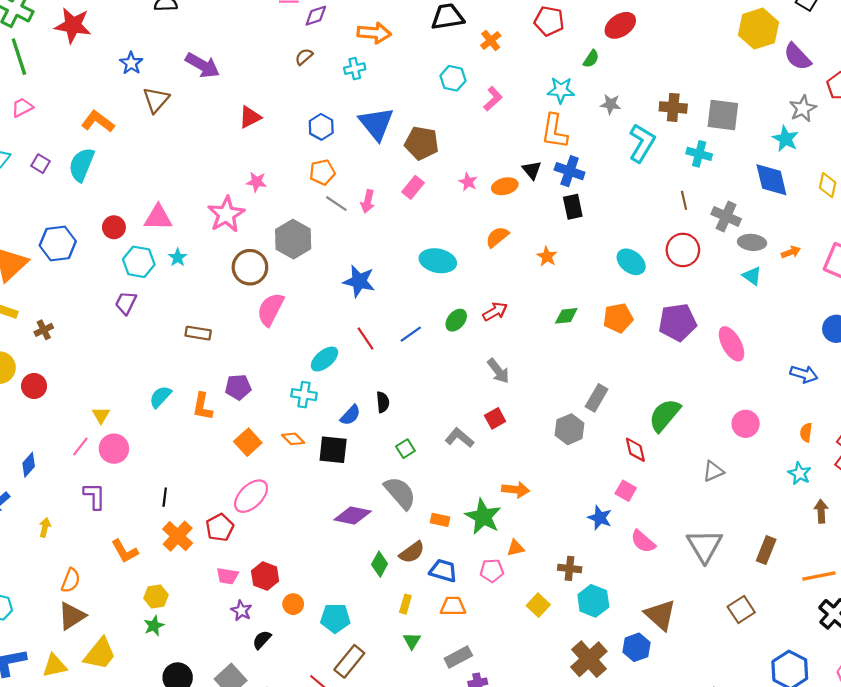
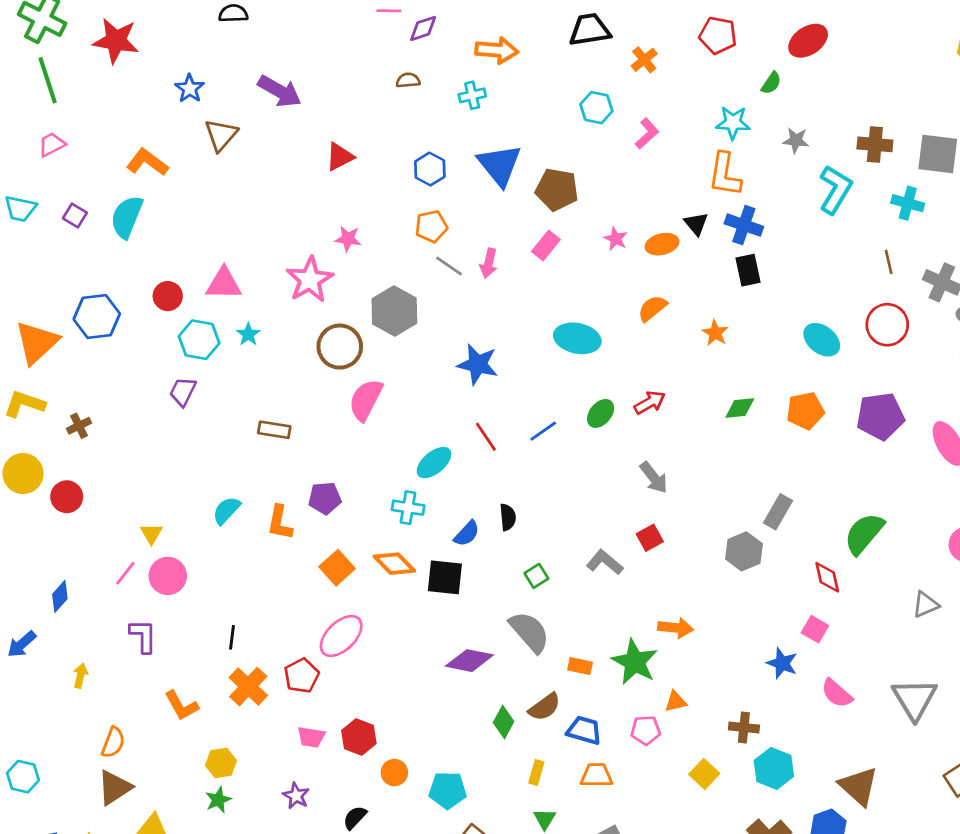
brown semicircle: (304, 57) -> (408, 80), turned 36
orange diamond: (293, 439) -> (394, 564), size x1.4
purple star: (241, 611) -> (296, 796), moved

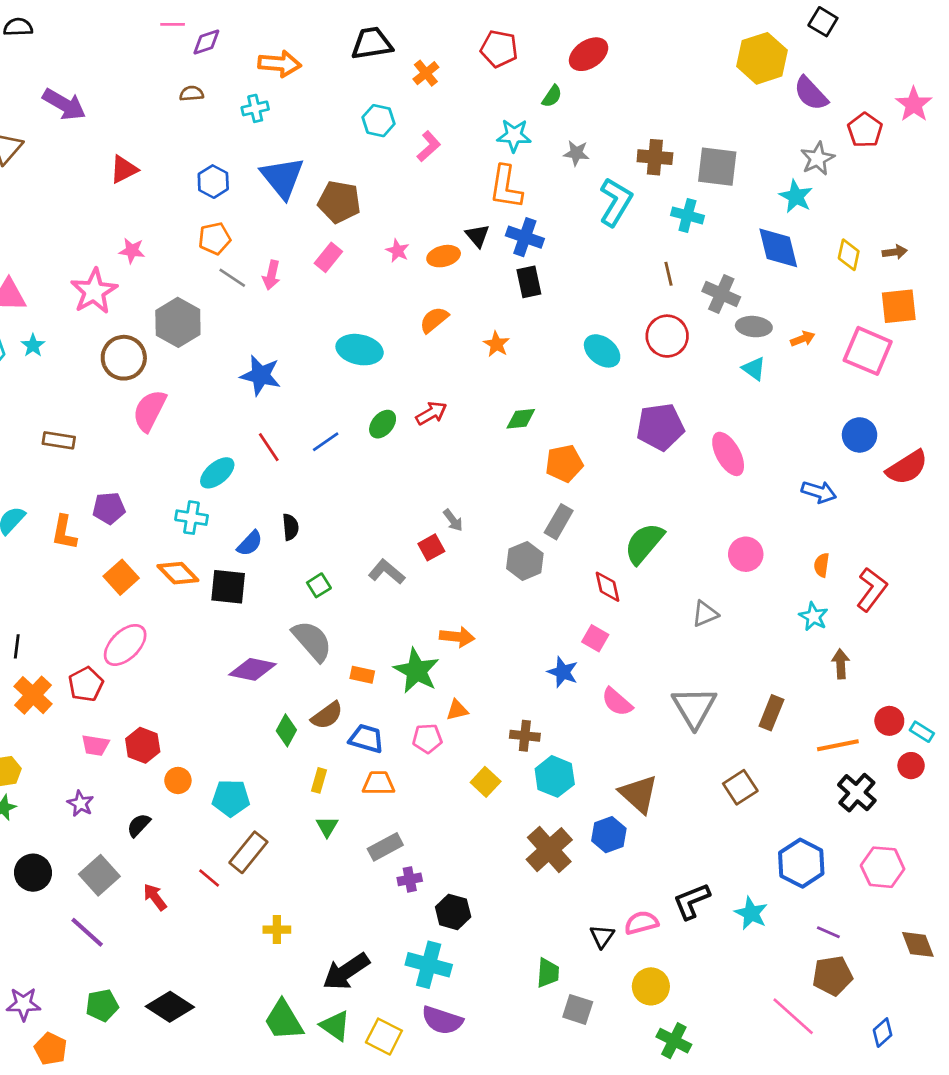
orange pentagon: (805, 411) -> (564, 463), moved
gray arrow: (654, 478) -> (453, 520), moved, size x0.7

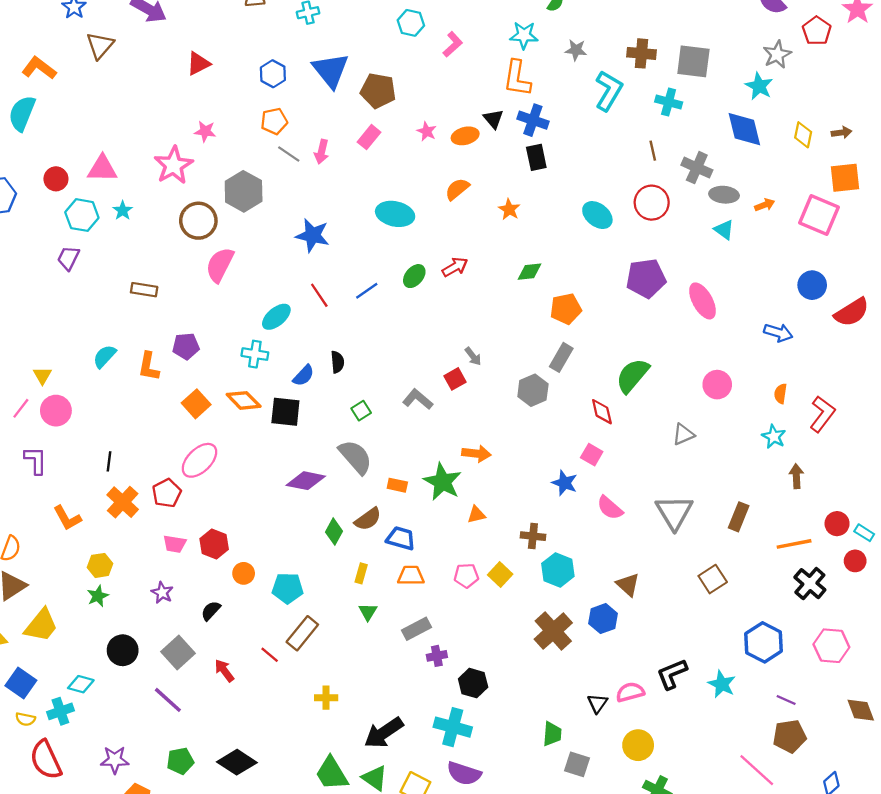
pink pentagon: (427, 738) -> (466, 576), moved
brown triangle: (639, 794) -> (628, 585), size x0.7

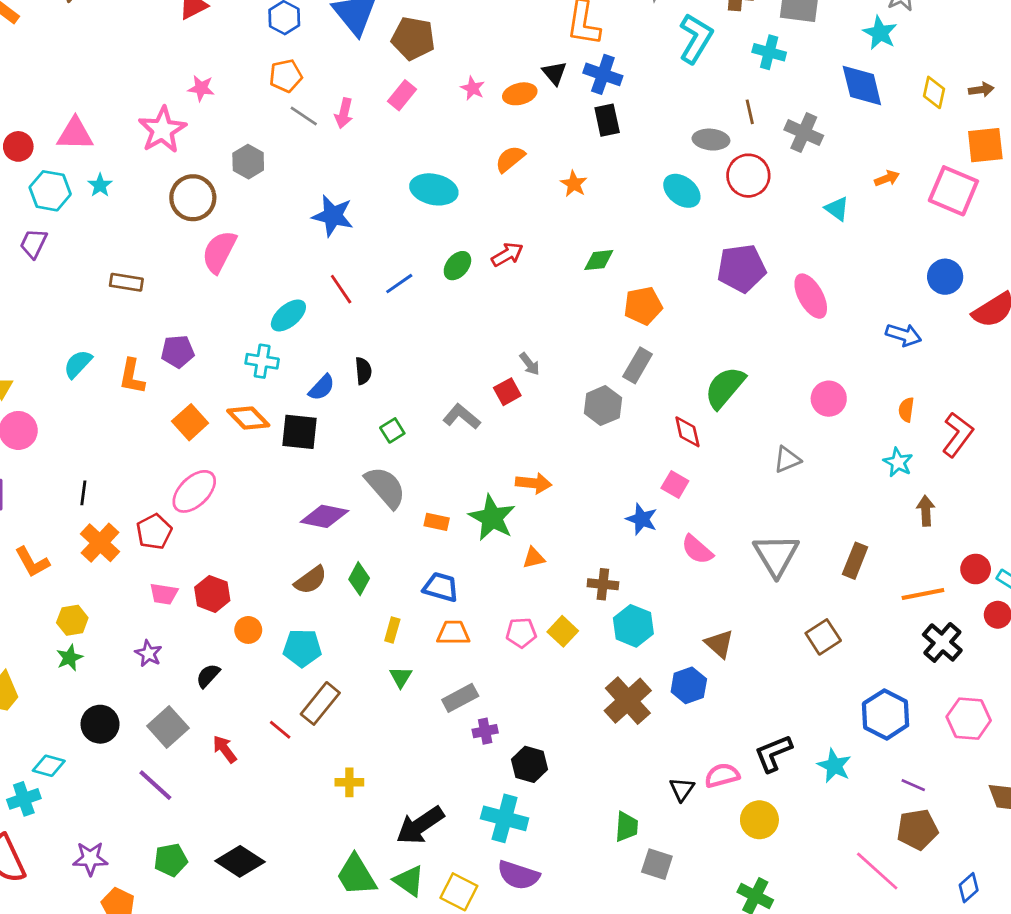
gray hexagon: (244, 191) -> (248, 162), size x0.7
gray ellipse: (724, 195) -> (711, 140), moved
brown semicircle: (368, 519) -> (311, 580), moved
yellow circle: (638, 745) -> (759, 820), moved

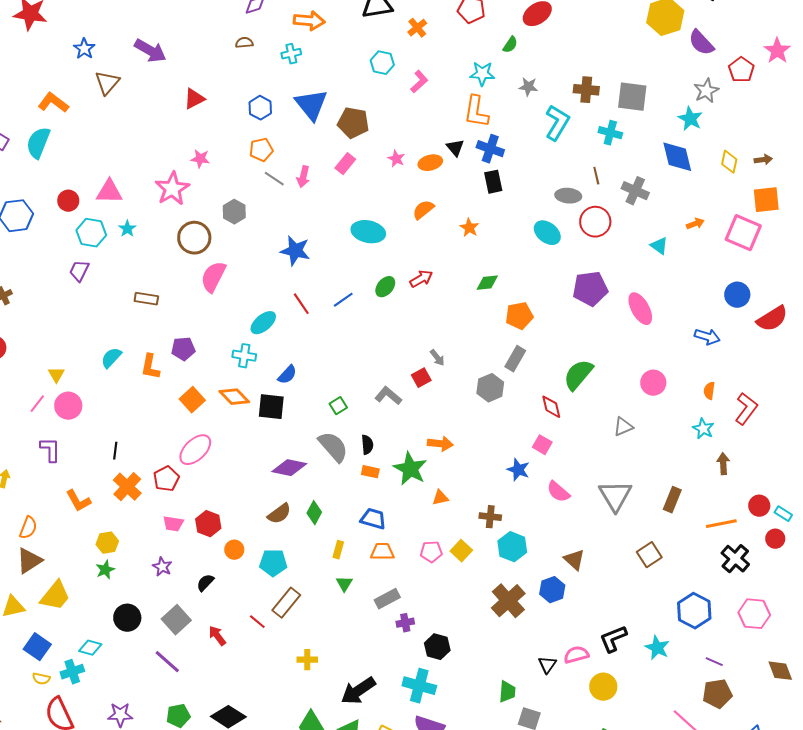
black semicircle: (363, 371) -> (367, 445), moved

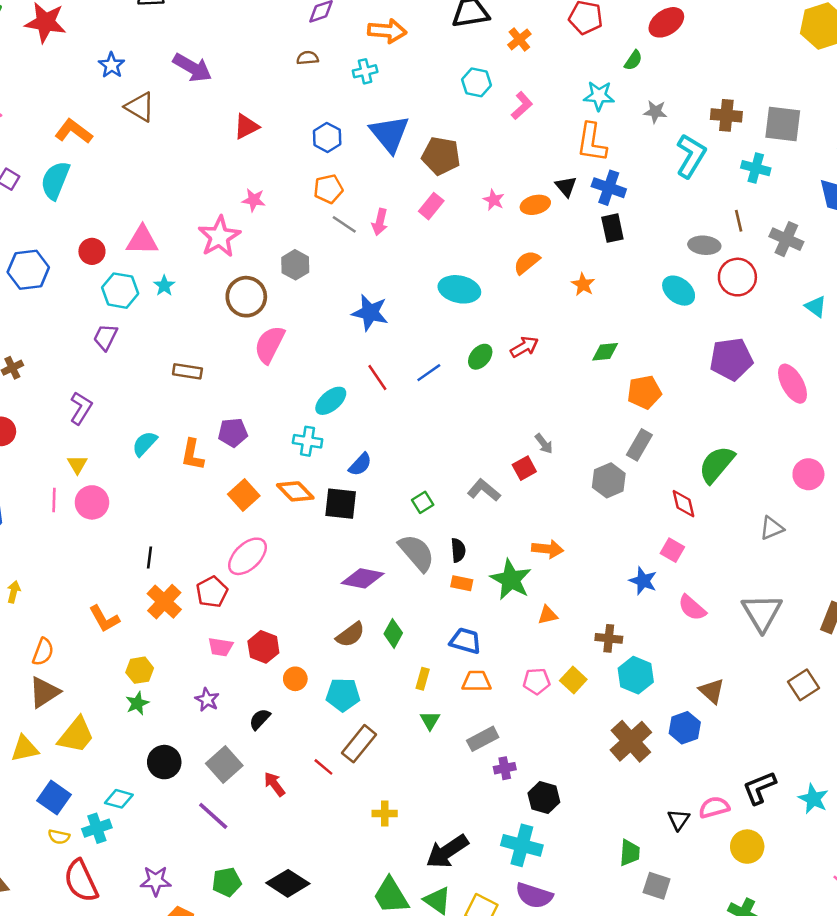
brown triangle: (107, 83) -> (140, 107), turned -40
pink line: (37, 404) -> (54, 500), turned -36
purple L-shape: (50, 450) -> (81, 408), moved, turned 32

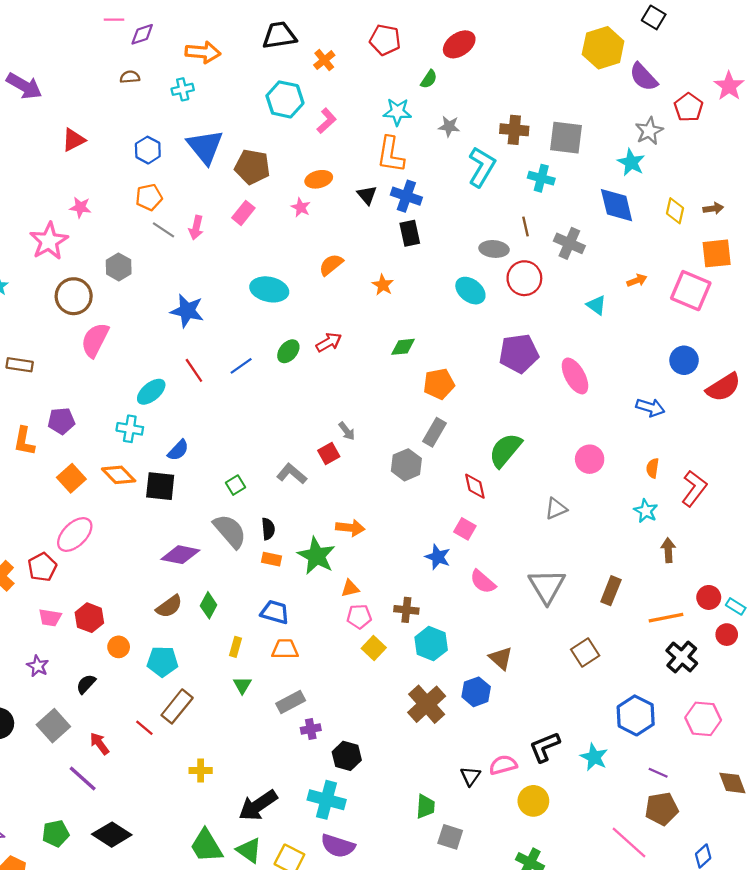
cyan hexagon: (477, 82) -> (285, 99), size x1.4
orange ellipse: (535, 205) -> (319, 179), moved
pink pentagon: (537, 681) -> (359, 617), moved
purple line: (213, 816) -> (83, 778), moved

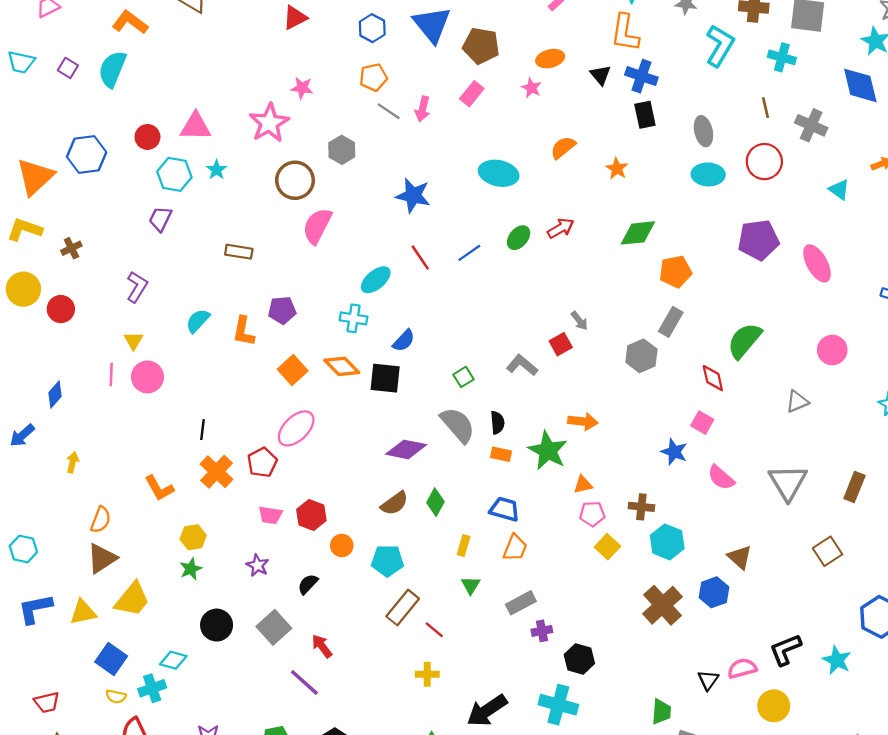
gray ellipse: (494, 249) -> (703, 131), moved, turned 72
cyan ellipse: (470, 291) -> (708, 174), turned -36
green diamond: (403, 347) -> (638, 233), size x1.4
orange trapezoid: (285, 649) -> (515, 548), turned 112
red line: (144, 728) -> (434, 630), moved

